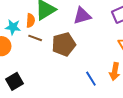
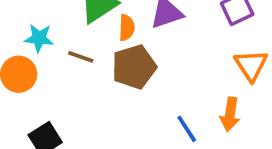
orange semicircle: (31, 20) -> (127, 28), moved

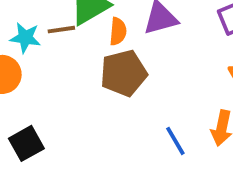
brown line: (81, 57) -> (61, 30), moved, turned -30

